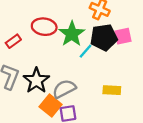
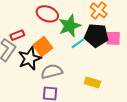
red rectangle: (13, 41) -> (17, 35), moved
orange square: (51, 106) -> (43, 47), moved

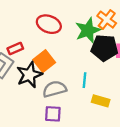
green star: (70, 26) -> (88, 30), moved
cyan line: (78, 43) -> (85, 80), moved, turned -48

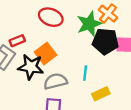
black star: (29, 75) -> (31, 67), turned 30
yellow rectangle: (101, 101) -> (101, 94), turned -42

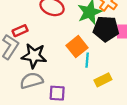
orange square: (46, 54) -> (77, 47), moved
gray semicircle: (55, 81) -> (32, 81), moved

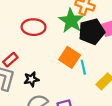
black star: (34, 56) -> (31, 79), size x0.6

